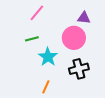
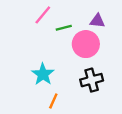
green line: (32, 39) -> (64, 28), moved
cyan star: (48, 57) -> (43, 74), moved

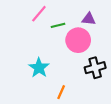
black cross: (92, 80) -> (95, 68), moved
orange line: (53, 101) -> (61, 92), moved

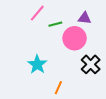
black cross: (95, 68) -> (91, 64), turned -30

